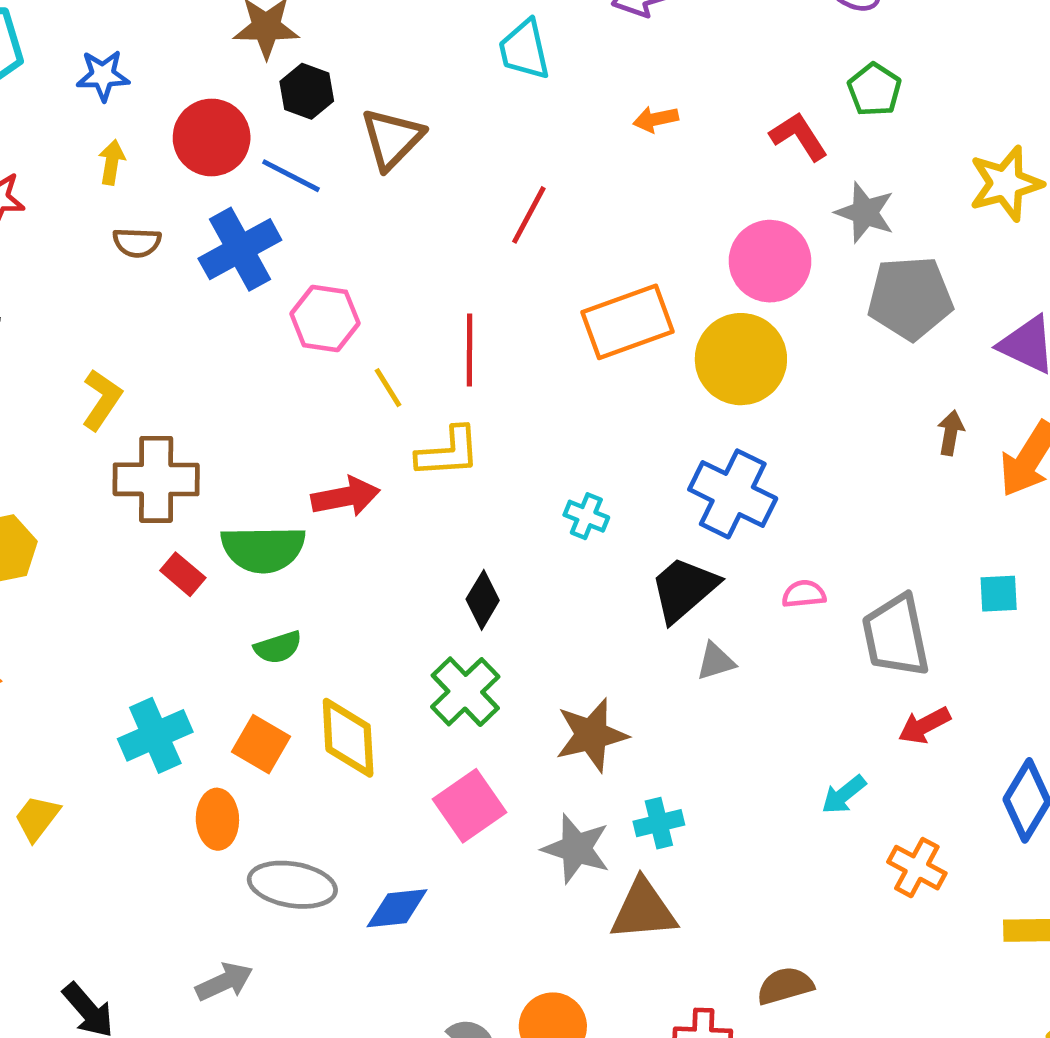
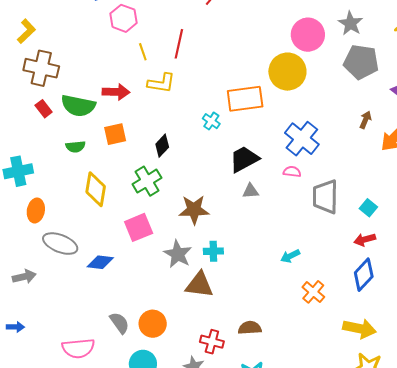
orange rectangle: (628, 322) -> (245, 99), moved
blue cross: (733, 494) -> (302, 139), moved
cyan square: (999, 594) -> (368, 208), moved, turned 30
red arrow: (924, 725) -> (365, 239), moved
orange square: (261, 744) -> (115, 134), moved, turned 35

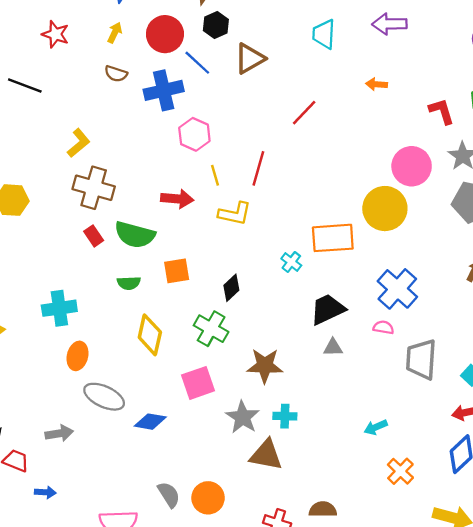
red arrow: (116, 92) -> (177, 199), moved
green cross: (147, 181) -> (211, 329), turned -32

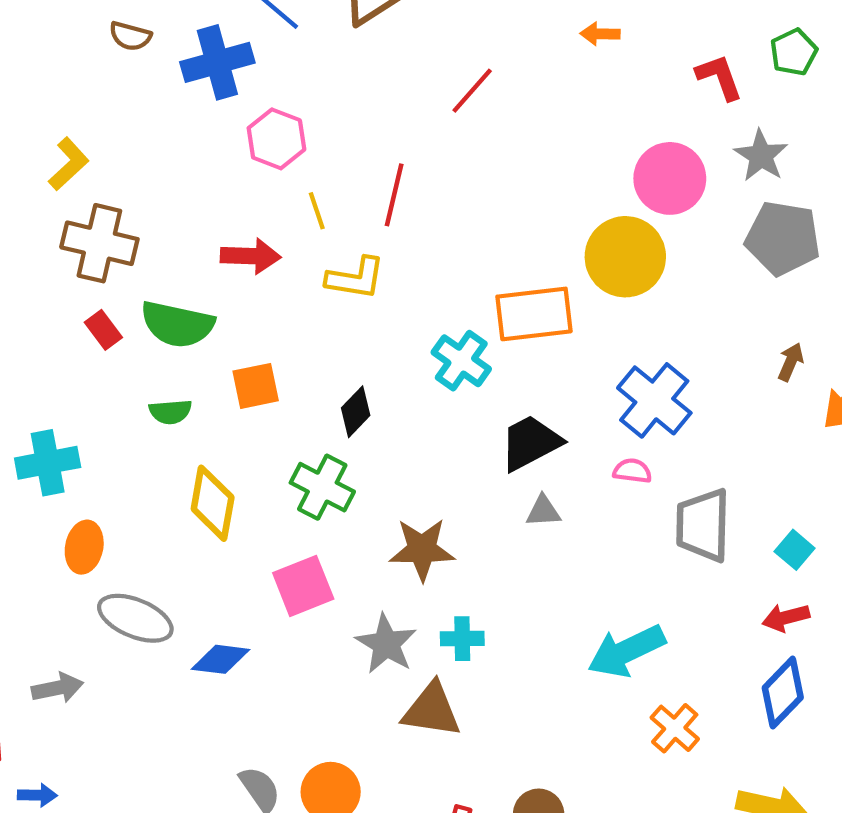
cyan cross: (291, 262) -> (461, 361), size x1.5
cyan arrow: (376, 427) -> (626, 651), size x1.8

